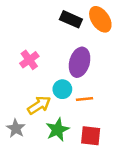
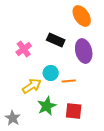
black rectangle: (71, 19) -> (56, 40), moved
purple ellipse: (80, 62) -> (84, 51), moved, turned -30
gray star: (16, 128) -> (13, 118), moved

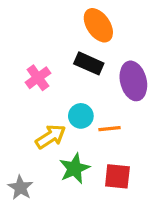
orange ellipse: (82, 16) -> (98, 25), moved

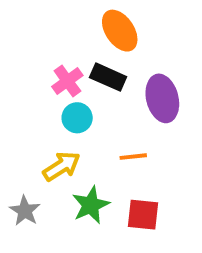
pink cross: (38, 78) -> (67, 81), moved
cyan circle: (81, 116) -> (77, 118), moved
gray star: (20, 188) -> (25, 211), moved

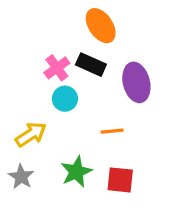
yellow arrow: (62, 166) -> (31, 134), moved

